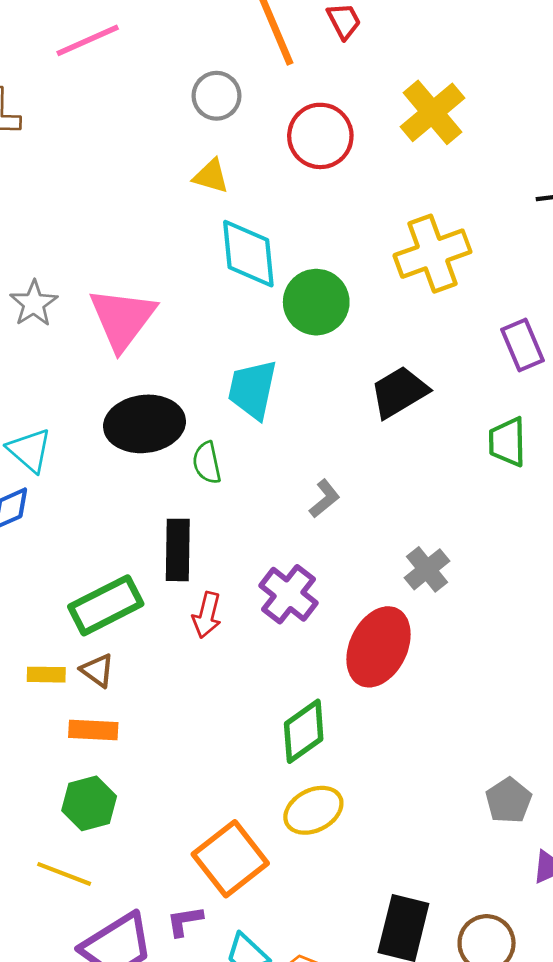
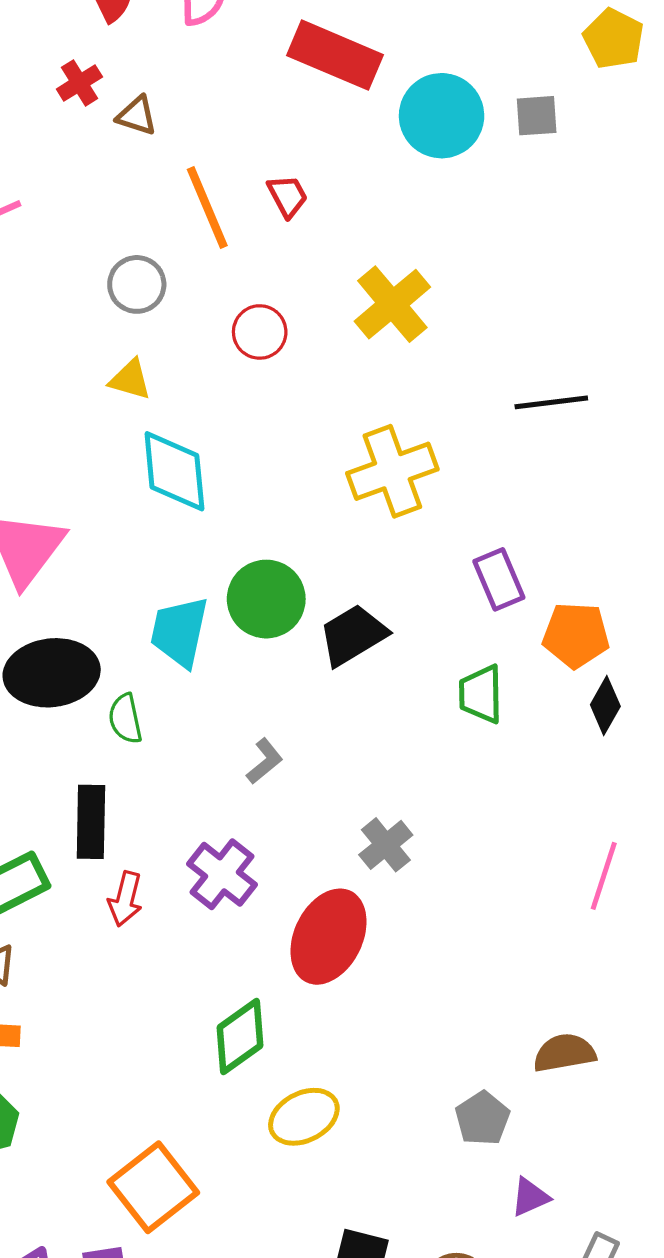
red circle: (320, 136) -> (260, 332), size x0.7
green circle: (316, 302) -> (266, 599), moved
yellow ellipse: (313, 810) -> (304, 1117), moved

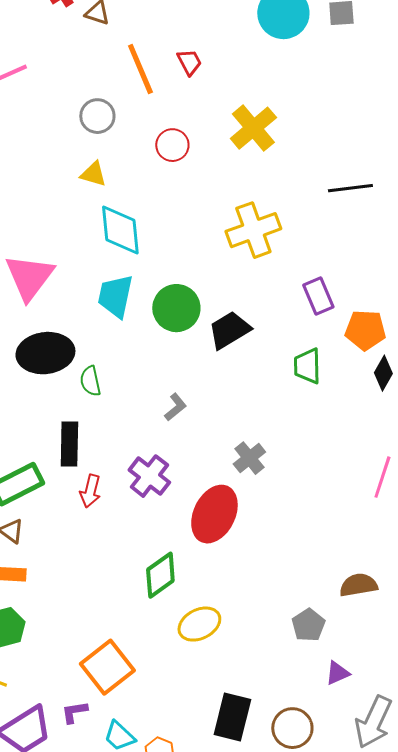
cyan trapezoid: (179, 632) -> (115, 296), moved

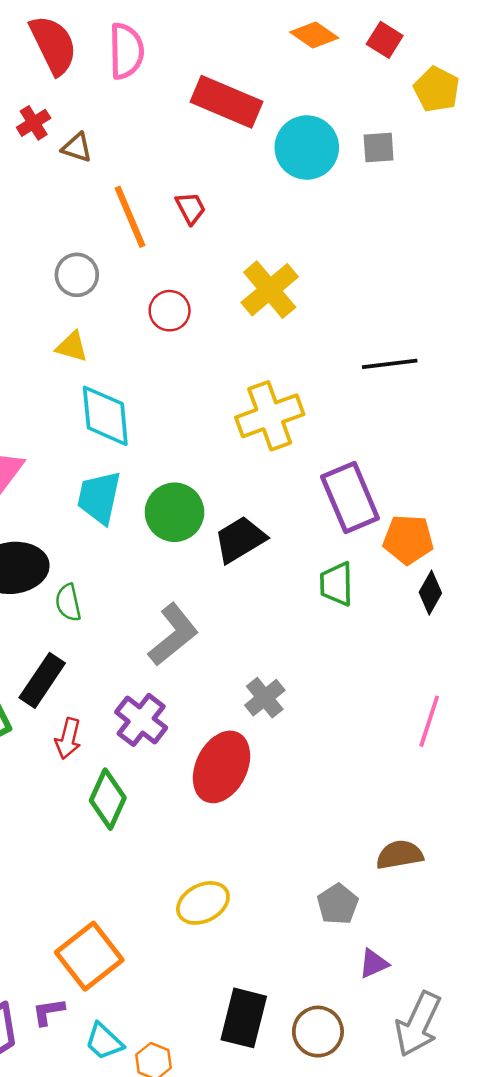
purple rectangle: (318, 296) -> (350, 497), size x1.5
gray L-shape: (175, 407) -> (173, 635), size x1.8
black rectangle: (69, 444) -> (42, 680), turned 33
green diamond: (160, 575) -> (108, 799), moved, turned -30

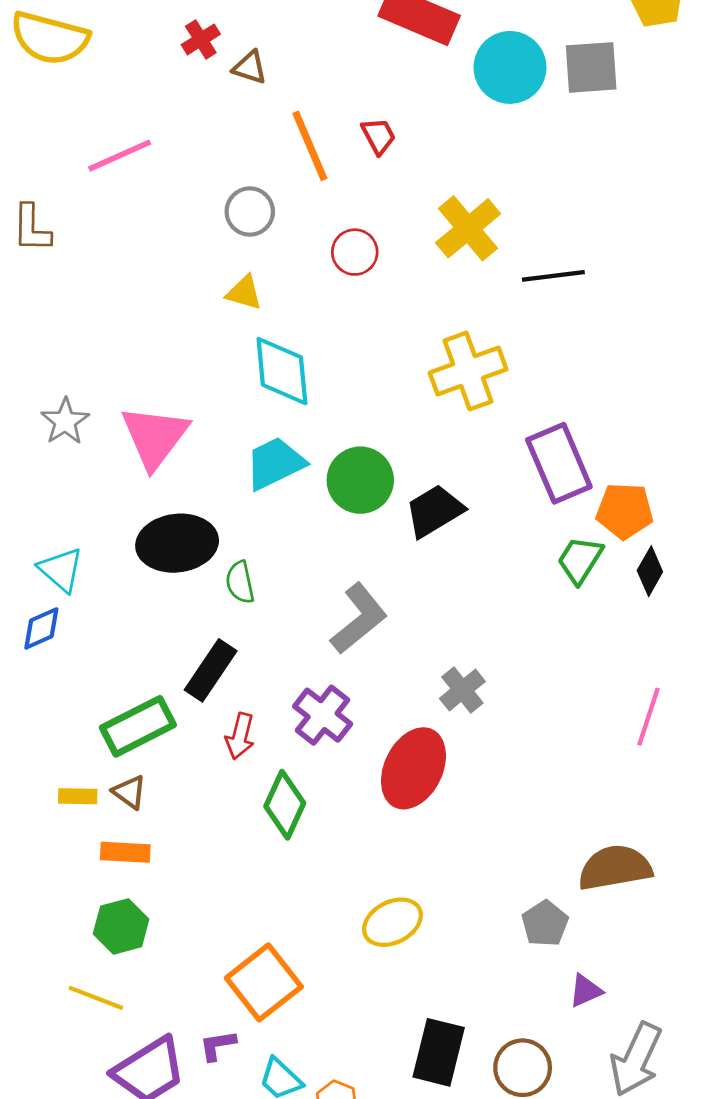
gray square: (379, 148) -> (591, 67), size x1.5
black line: (390, 364) -> (553, 276), moved
cyan trapezoid: (99, 497) -> (275, 463), turned 52
green trapezoid: (336, 584) -> (580, 560), moved, turned 33
brown semicircle: (400, 855) -> (615, 868), size x1.4

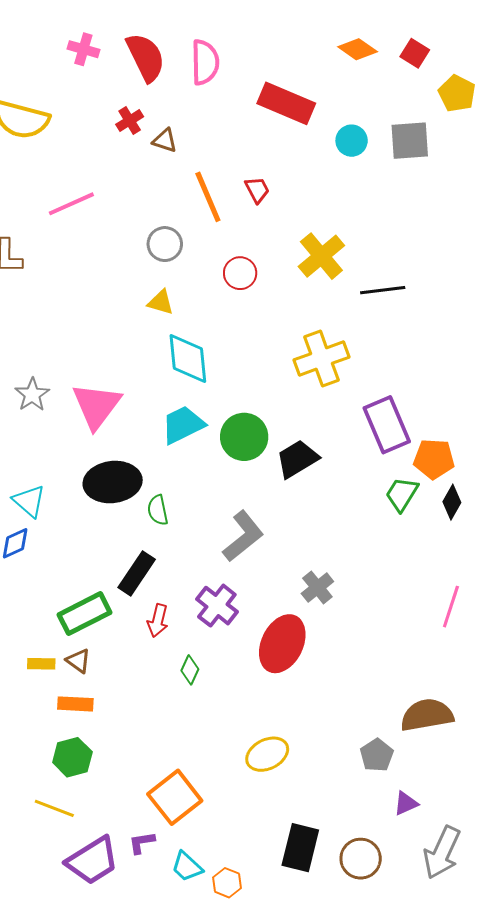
cyan circle: (510, 67) -> (352, 141), size x0.6
green diamond: (285, 805) -> (190, 670), size x0.6

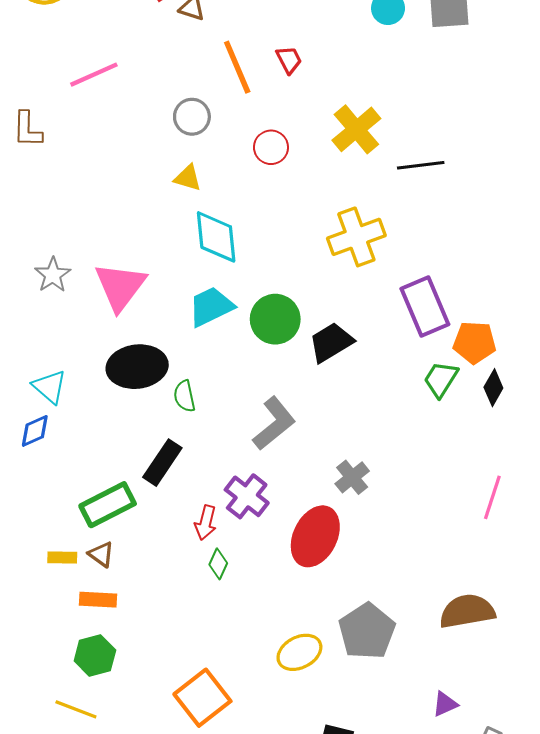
red arrow: (158, 621) -> (206, 523), moved
gray pentagon: (377, 755) -> (367, 631), moved, size x1.6

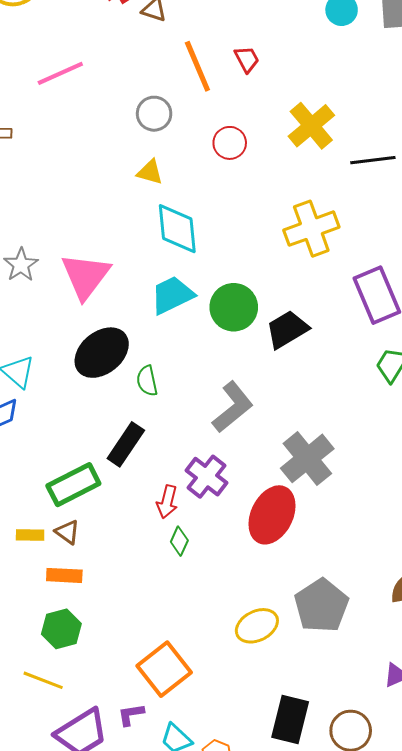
black ellipse: (137, 367) -> (102, 353), turned -32
gray cross: (352, 477) -> (307, 458), size x1.6

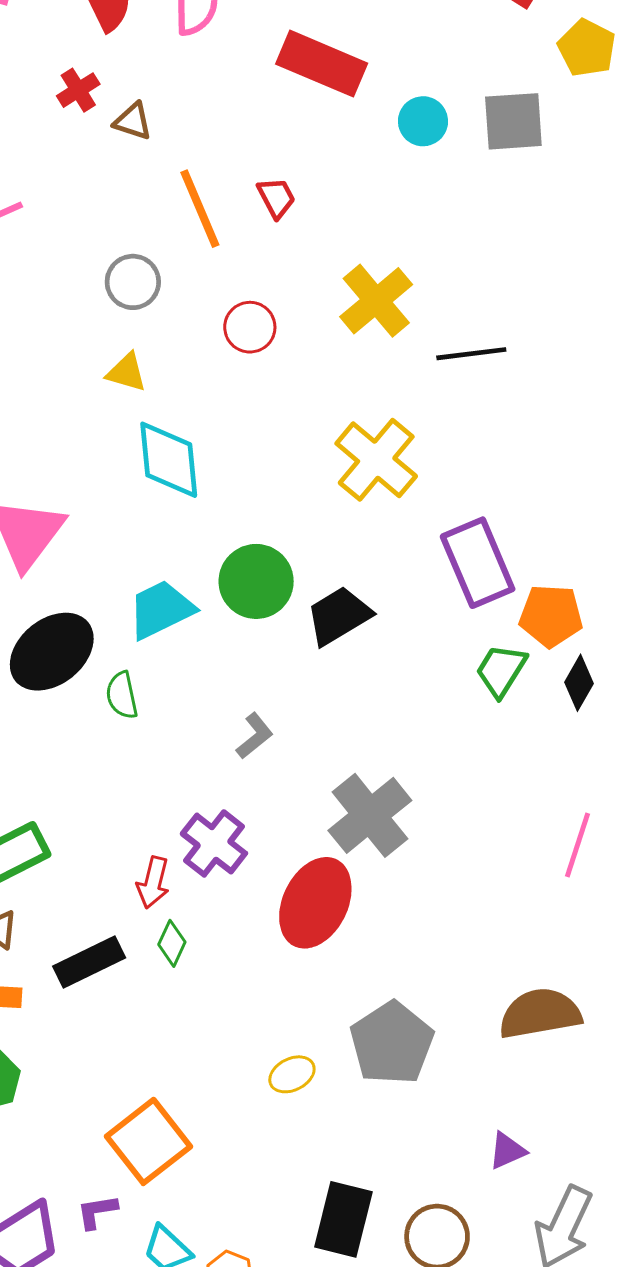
yellow cross: (311, 229) -> (376, 460), turned -30
cyan trapezoid: (172, 295) -> (161, 610), moved
gray L-shape: (233, 407) -> (255, 736), size x0.6
black rectangle: (126, 444) -> (89, 962), moved, turned 30
yellow ellipse: (257, 626) -> (292, 1074), size x0.7

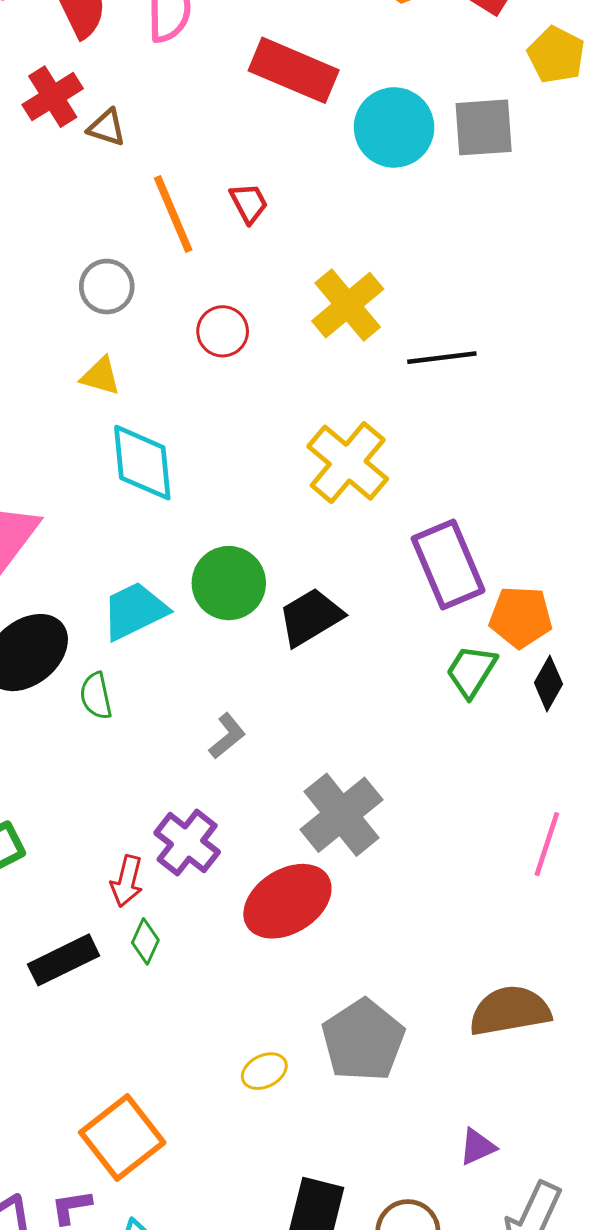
red cross: (78, 90) -> (53, 97), size x1.4
cyan circle: (423, 121) -> (394, 127), size x1.6
red ellipse: (315, 903) -> (287, 901), turned 32

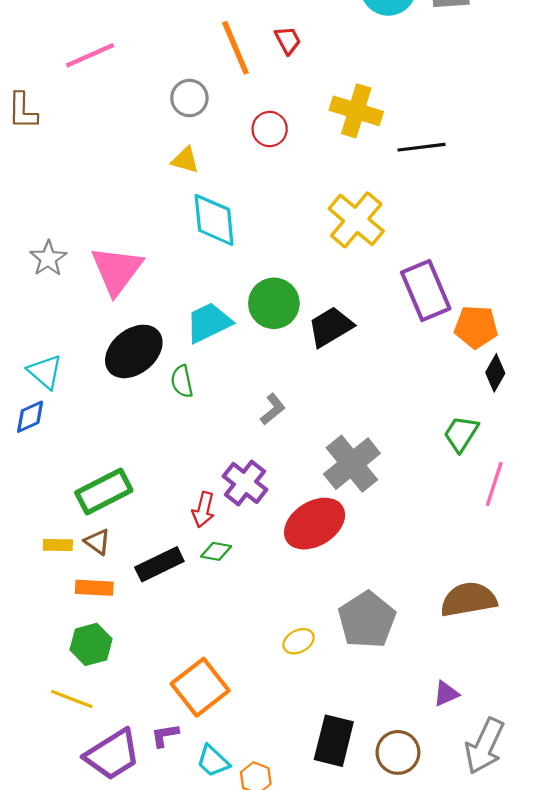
yellow cross: (348, 305) -> (356, 111), turned -33
green trapezoid: (471, 671) -> (461, 434), moved
green diamond: (145, 941) -> (216, 551), turned 76

